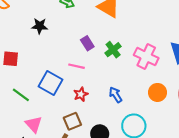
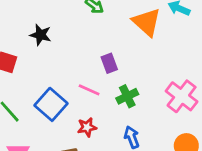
black star: (40, 26) -> (41, 35), moved
green cross: (113, 50) -> (127, 96), moved

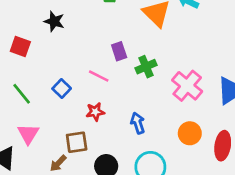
green cross: (127, 96) -> (146, 67), moved
blue square: (51, 104) -> (62, 89), size x0.6

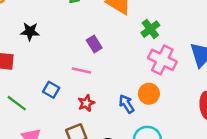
green cross: (146, 67) -> (150, 29), moved
orange circle: (190, 133) -> (149, 94), moved

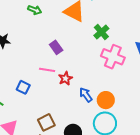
orange circle: (149, 94) -> (106, 100), moved
red star: (86, 103) -> (65, 78), moved

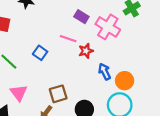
purple rectangle: (56, 47) -> (81, 17), turned -32
pink cross: (113, 57) -> (108, 27), moved

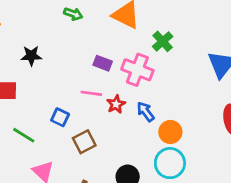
blue arrow: (105, 72) -> (146, 112), moved
brown square: (58, 94) -> (84, 142), moved

